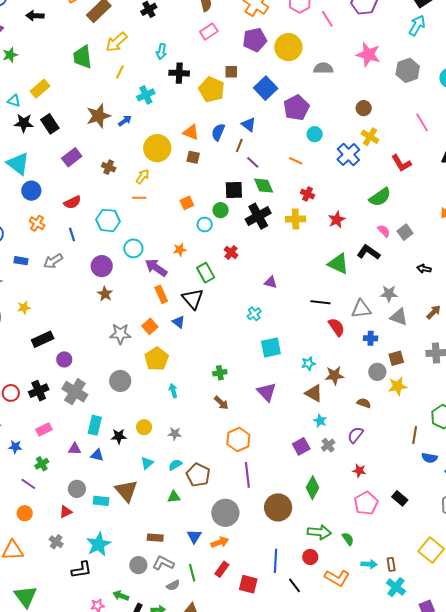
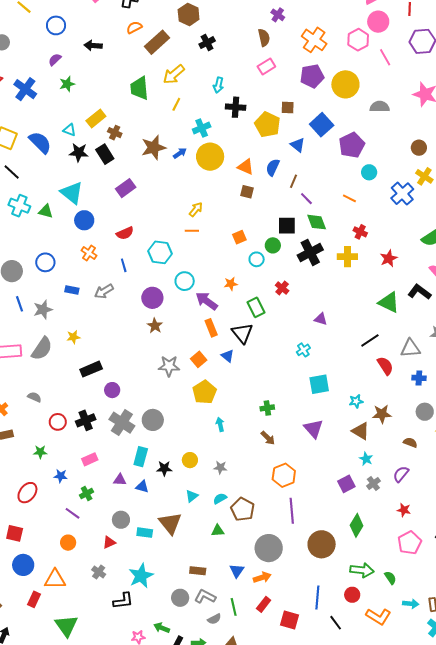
blue triangle: (249, 125) -> (298, 145), moved
yellow circle: (157, 148) -> (210, 157), moved
brown cross: (109, 167) -> (115, 133), moved
black line: (320, 302) -> (370, 340), turned -42
gray circle: (120, 381) -> (153, 420), moved

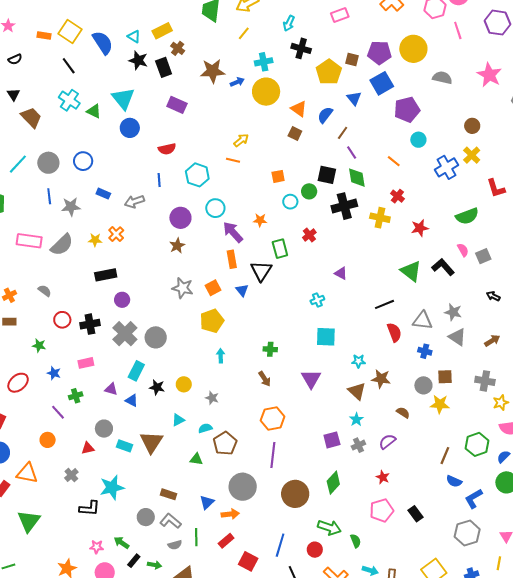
purple pentagon: (312, 76) -> (379, 53), moved
purple rectangle: (126, 188) -> (177, 105), turned 48
orange cross: (89, 253) -> (116, 234), moved

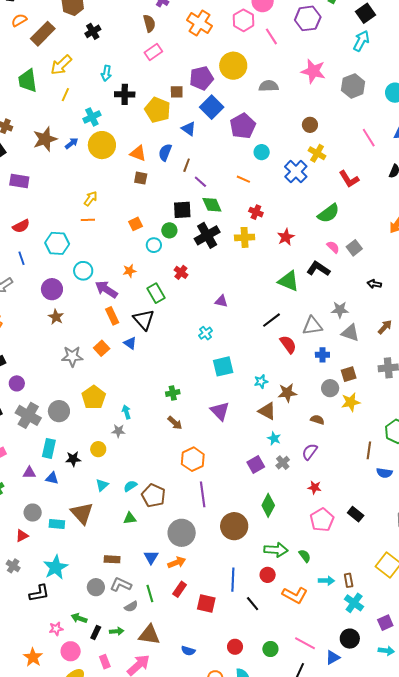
yellow pentagon: (212, 321) -> (94, 397), moved
gray star: (212, 398) -> (118, 431), moved

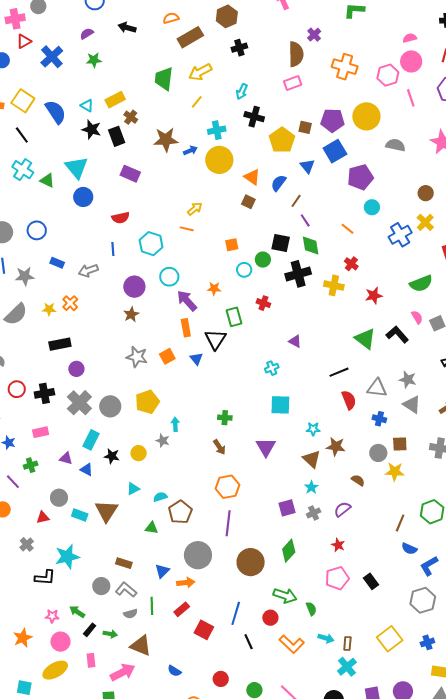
brown semicircle: (149, 23) -> (296, 54), size x1.4
orange cross: (200, 23) -> (345, 67), turned -30
red cross: (181, 272) -> (263, 303), turned -32

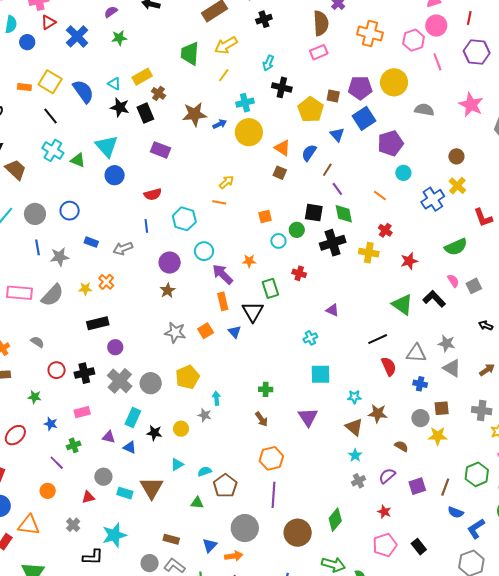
purple square: (287, 508) -> (417, 486), moved

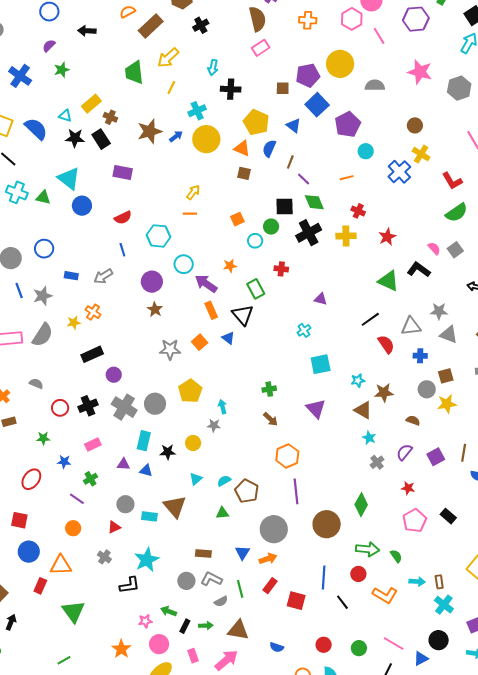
orange cross: (370, 34) -> (308, 20), size x0.7
yellow pentagon: (311, 110) -> (256, 122), moved
orange line: (380, 195) -> (347, 178), turned -40
green semicircle: (456, 247) -> (457, 213), moved

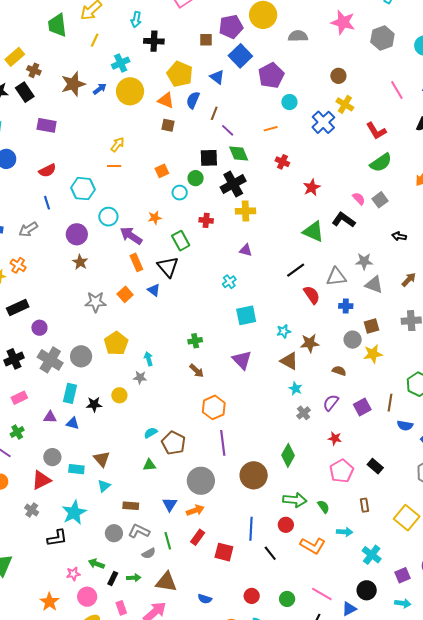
yellow cross: (346, 236) -> (245, 211), moved
cyan triangle: (196, 479) -> (104, 486), moved
brown triangle: (175, 507) -> (102, 459), size x0.7
red triangle: (114, 527) -> (41, 480), size x1.5
brown rectangle: (439, 582) -> (364, 505), moved

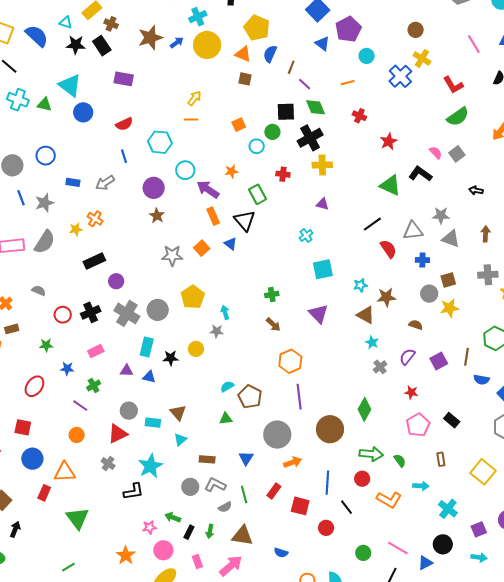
blue triangle: (217, 77) -> (322, 44), moved
brown arrow: (409, 280) -> (486, 234), turned -42
orange arrow: (195, 510) -> (293, 462), moved
green arrow: (134, 578) -> (210, 531), turned 104
red circle: (252, 596) -> (326, 528), moved

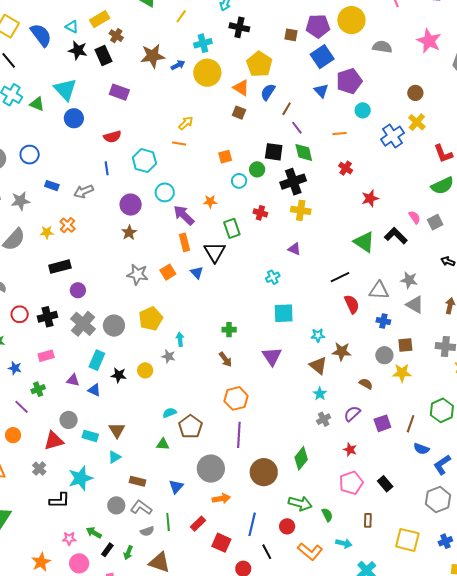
yellow square: (483, 472) -> (407, 540), turned -35

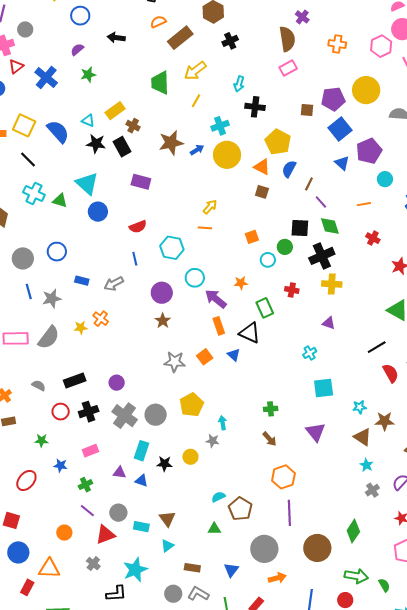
black triangle: (215, 252) -> (250, 333), turned -30
black rectangle: (60, 267) -> (75, 381), moved
purple line: (22, 407) -> (87, 511), moved

